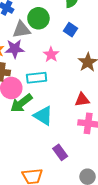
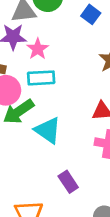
pink star: (51, 55) -> (38, 49), moved

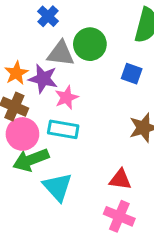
blue square: (91, 14) -> (132, 74), turned -30

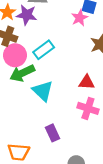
pink star: (66, 98) -> (80, 18), moved
cyan rectangle: (63, 129) -> (44, 50), turned -42

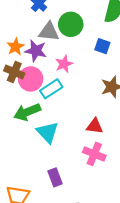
pink star: (80, 18) -> (64, 64), moved
pink circle: (15, 55) -> (31, 79), moved

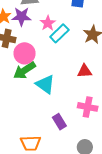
pink circle: (31, 79) -> (25, 53), moved
cyan rectangle: (51, 89) -> (59, 33), moved
pink cross: (94, 154) -> (88, 107), moved

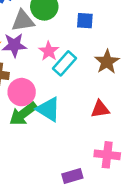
cyan triangle: (45, 84) -> (48, 109), moved
purple rectangle: (59, 122) -> (72, 176), turned -70

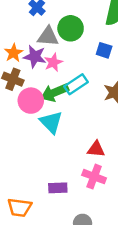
pink star: (49, 51) -> (53, 62), moved
red triangle: (100, 109) -> (96, 149), moved
green arrow: (23, 114) -> (55, 93), moved

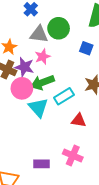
purple star: (35, 57) -> (24, 67), moved
cyan rectangle: (76, 84) -> (64, 96), moved
red triangle: (96, 149) -> (79, 120), moved

